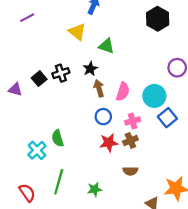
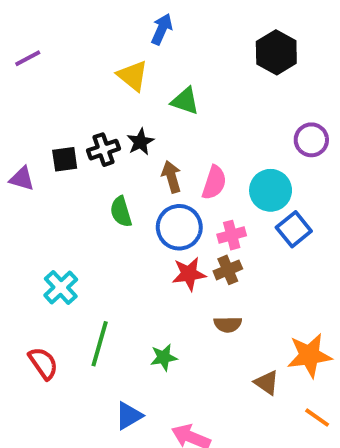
purple line: (27, 18) -> (28, 58), moved
black star: (90, 69) -> (140, 142), moved
black square: (39, 79) -> (65, 159), turned 32
blue circle: (103, 117) -> (179, 227), size x1.5
green semicircle: (58, 138) -> (121, 212), moved

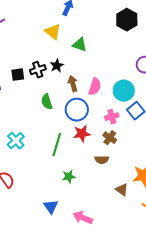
pink cross: (232, 235) -> (112, 117), moved
brown cross: (228, 270) -> (110, 138), moved, turned -32
green line: (100, 344) -> (57, 145), moved
blue triangle: (129, 416) -> (51, 207), turned -35

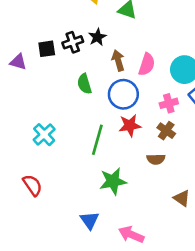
green star: (69, 177) -> (113, 181), size x1.5

